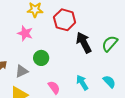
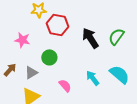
red hexagon: (65, 20) -> (58, 25), moved
pink star: (25, 33) -> (22, 40), moved
cyan semicircle: (109, 82) -> (119, 74), size x1.5

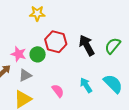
red hexagon: (58, 25) -> (56, 42), moved
pink star: (22, 40) -> (19, 54), moved
green circle: (49, 57) -> (38, 54), moved

